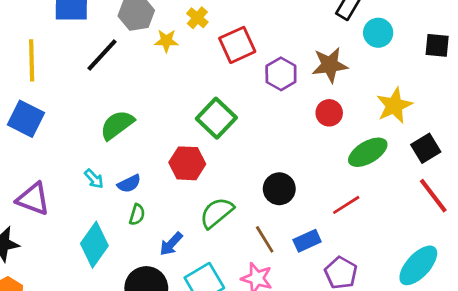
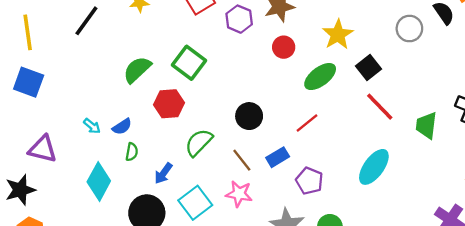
green semicircle: (117, 125) -> (137, 70), moved

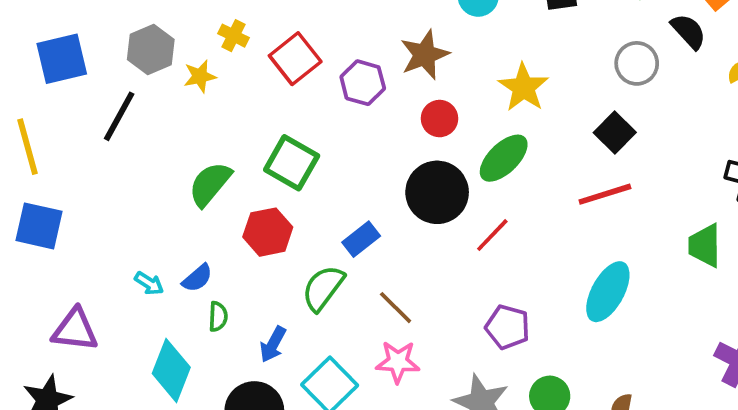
black square: (369, 67) -> (615, 133), moved
red line: (380, 107) -> (605, 194), turned -56
black circle: (249, 116) -> (437, 192), moved, size x1.4
green trapezoid: (426, 125) -> (705, 246), moved
blue rectangle: (278, 157) -> (361, 239), moved

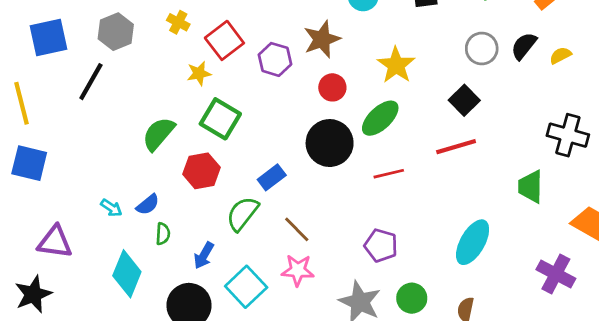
black semicircle: (689, 31) -> (524, 46), moved, turned -100
yellow star: (200, 76) -> (199, 73), moved
red line: (492, 235) -> (389, 174), moved, turned 32
cyan ellipse: (608, 292) -> (473, 242), moved

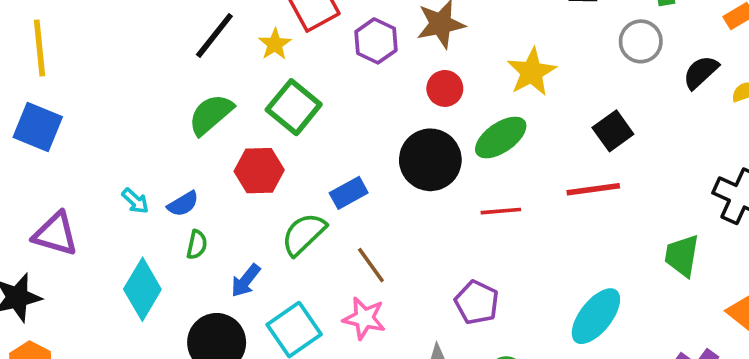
gray circle: (482, 49) -> (641, 41), moved
yellow star: (199, 73) -> (275, 44), turned -30
black line: (91, 82) -> (214, 35), moved

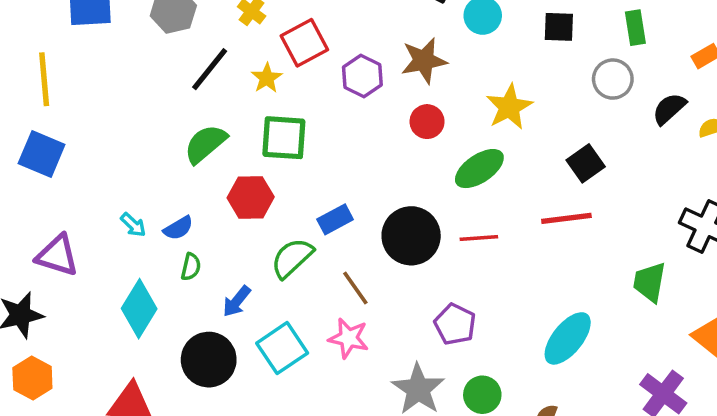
green square: (294, 107) -> (284, 138), turned -36
black circle: (430, 160) -> (411, 236), moved

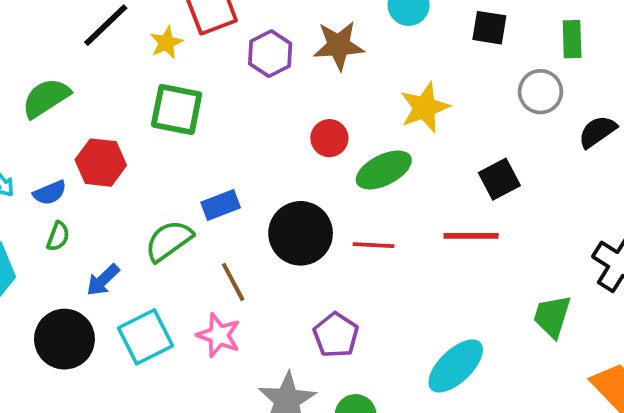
red circle: (427, 122) -> (329, 138), moved
green semicircle: (205, 144) -> (46, 98), moved
red hexagon: (251, 197) -> (101, 163), moved

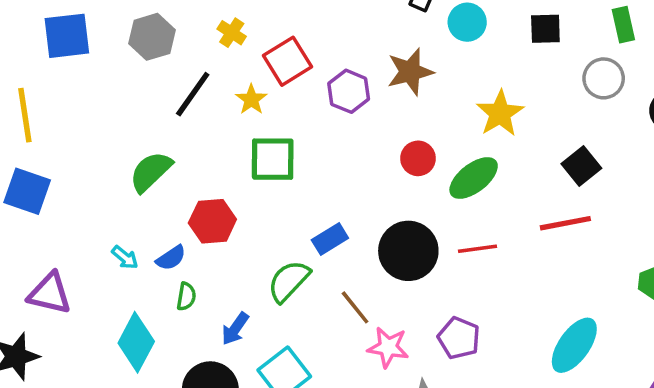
pink star: (219, 335) -> (388, 347), moved

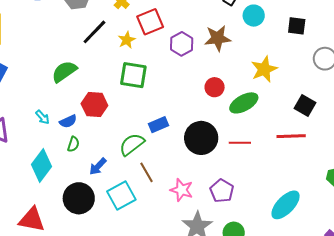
black square: (581, 166) -> (305, 106), turned -30
brown line: (355, 307) -> (146, 172), moved

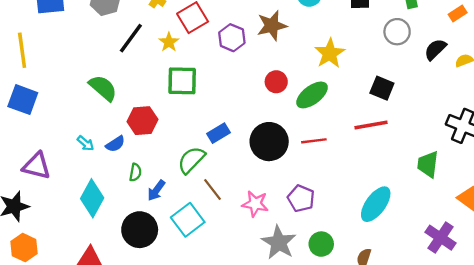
green semicircle: (64, 72) -> (103, 88), turned 84
green semicircle: (73, 144) -> (135, 172), moved

